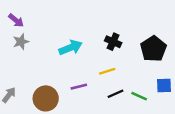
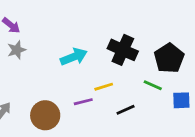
black cross: (113, 42) -> (123, 50), size x1.5
yellow line: (107, 71) -> (104, 87), moved
green line: (139, 96) -> (153, 85), moved

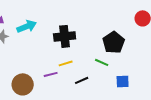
black cross: (123, 50) -> (65, 36), moved, turned -30
cyan arrow: (74, 57) -> (27, 26), moved
blue square: (181, 100) -> (123, 81), moved

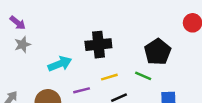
cyan arrow: (27, 26) -> (60, 64), moved
yellow line: (66, 63) -> (109, 77), moved

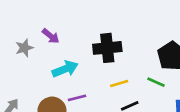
purple arrow: (18, 23) -> (51, 36), moved
purple line: (82, 90) -> (77, 98), moved

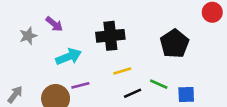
green line: (156, 82) -> (159, 84), moved

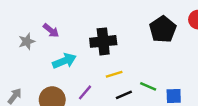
black pentagon: (174, 44) -> (163, 29), moved
purple line: (80, 85) -> (85, 92), moved, turned -35

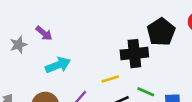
black cross: (103, 41) -> (134, 54), moved

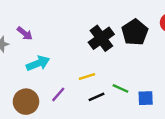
black cross: (134, 54) -> (101, 38), moved, turned -30

